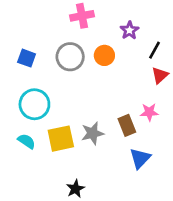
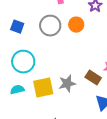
brown rectangle: (127, 125) -> (93, 78), turned -35
cyan semicircle: (27, 141) -> (17, 90), turned -48

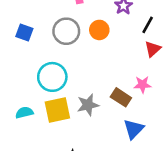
cyan circle: (23, 62) -> (52, 77), moved

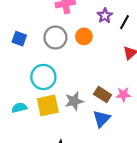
black line: (148, 25) -> (125, 22), moved
pink star: (143, 85) -> (123, 95), moved
blue triangle: (134, 129) -> (101, 119), moved

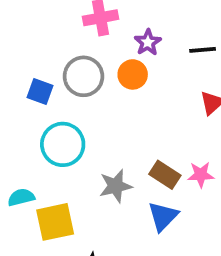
purple star: (105, 16) -> (148, 42), moved
black line: (125, 22) -> (203, 50), turned 56
blue square: (19, 39) -> (40, 91), moved
yellow square: (48, 105) -> (55, 222), moved

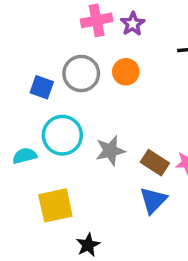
purple star: (148, 42) -> (133, 24), moved
gray star: (116, 186) -> (110, 151), moved
cyan semicircle: (21, 197) -> (25, 156), moved

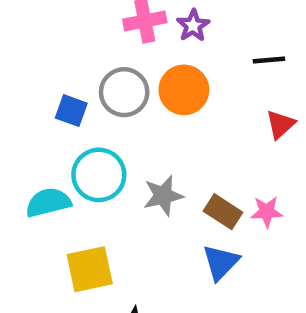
orange circle: (126, 72) -> (184, 90), size x1.4
cyan semicircle: (25, 156) -> (48, 202), size x1.4

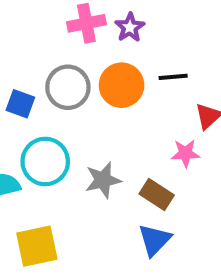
black line: (269, 60) -> (173, 77), moved
pink star: (267, 212) -> (185, 153), moved

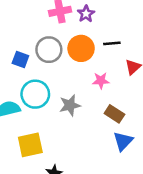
pink star: (185, 153) -> (101, 81), moved
brown rectangle: (157, 195) -> (114, 114), moved
blue triangle: (155, 240) -> (123, 141), moved

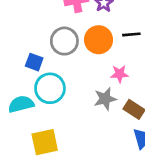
blue square: (20, 60) -> (34, 62), moved
gray star: (70, 105) -> (105, 99), moved

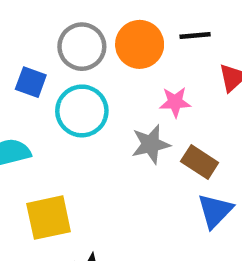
cyan circle: (50, 88) -> (82, 111), moved

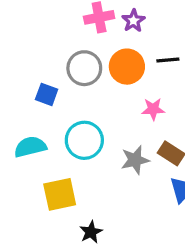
cyan circle: (82, 111) -> (84, 140), moved
gray star: (151, 144) -> (135, 160), moved

